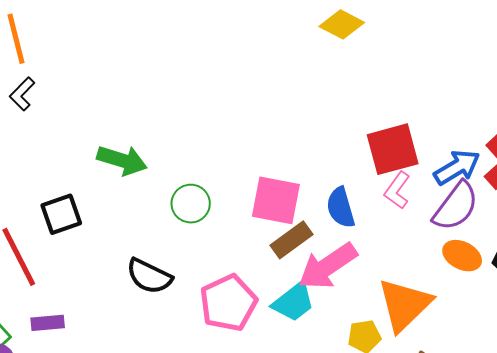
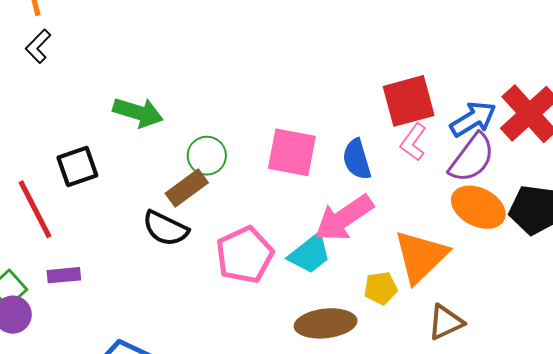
brown rectangle: (292, 240) -> (187, 188), moved
orange ellipse: (462, 256) -> (478, 207), size x1.4

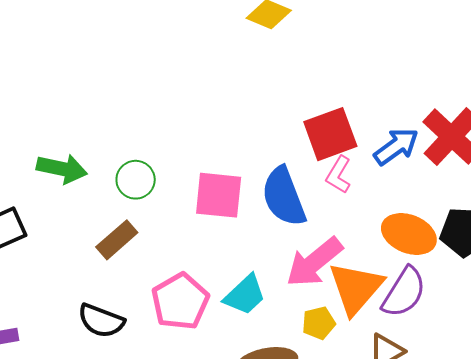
green circle: (207, 156) -> (136, 180), moved
purple semicircle: (472, 158) -> (404, 292), moved
blue semicircle: (357, 159) -> (284, 197), size x1.5
pink arrow: (344, 218) -> (314, 262), moved
black semicircle: (165, 228) -> (101, 321), moved

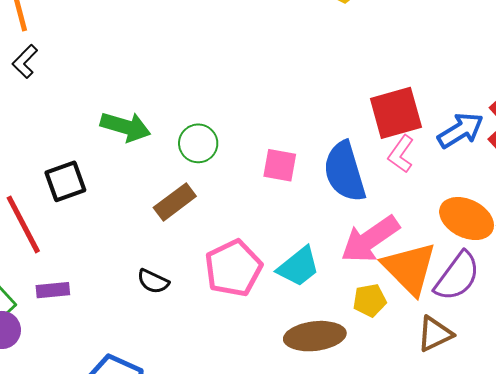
pink square: (219, 195) -> (280, 165), size x0.7
orange triangle: (356, 288) -> (409, 268), turned -30
black semicircle: (101, 321) -> (153, 281), size x0.7

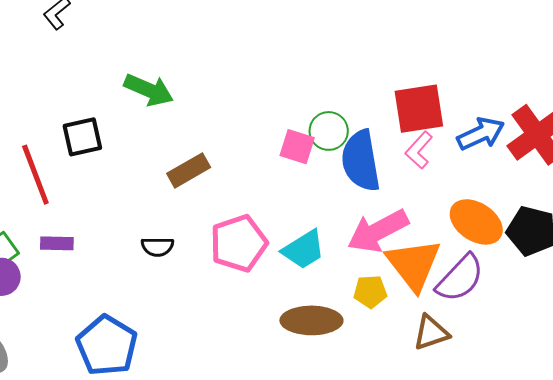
green circle: (198, 143) -> (329, 131), moved
black semicircle: (153, 281) -> (157, 247), turned -32

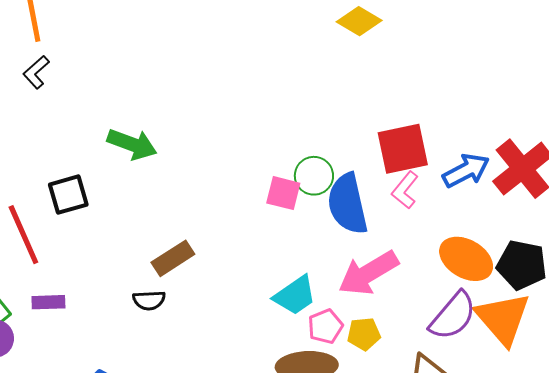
brown rectangle: (189, 170) -> (173, 258), moved
pink pentagon: (239, 243) -> (325, 326), moved, size x0.6
orange triangle: (414, 264) -> (503, 318), moved

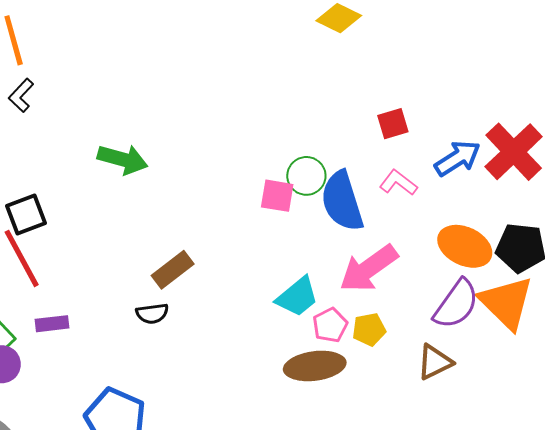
red square: (403, 149) -> (393, 124), moved, size x0.6
pink L-shape: (405, 190) -> (398, 183), turned 93
black square: (68, 195) -> (26, 214), moved

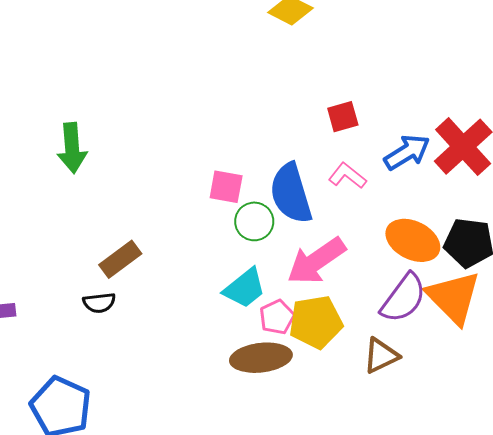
green arrow: (123, 159) -> (72, 148), turned 69
green circle: (306, 176) -> (254, 221), moved
yellow pentagon: (369, 329) -> (316, 322), size x1.6

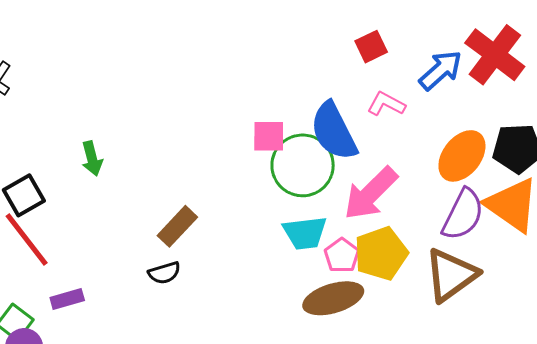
green arrow: (72, 148) -> (92, 159), moved, size x0.7
green circle: (254, 221) -> (303, 165), size x1.6
orange ellipse: (413, 240) -> (462, 156), turned -68
cyan trapezoid: (245, 288) -> (305, 233), turned 42
brown triangle: (381, 356) -> (451, 275), size x1.5

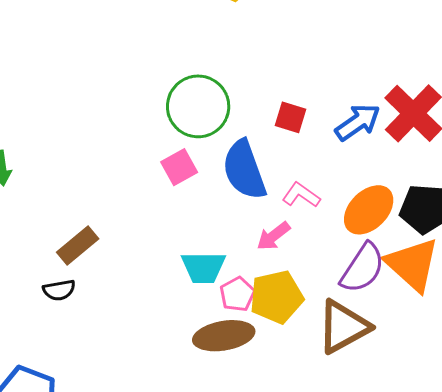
red square: (371, 47) -> (291, 117), moved, turned 36
pink L-shape: (386, 104) -> (301, 195), moved
pink square: (269, 136) -> (179, 167), turned -36
green circle: (303, 165) -> (198, 106), moved
pink arrow: (371, 193) -> (273, 236), size x0.6

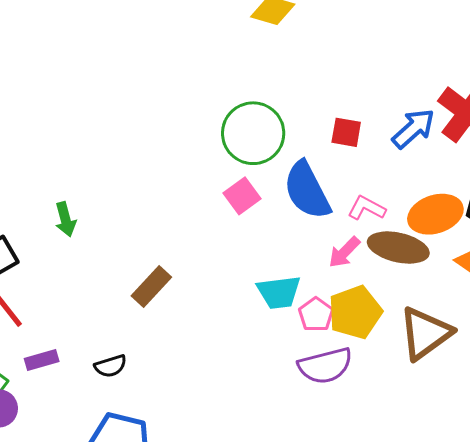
orange ellipse: (369, 210) -> (435, 214), turned 34
purple semicircle: (363, 268) -> (325, 366), moved, turned 50
black semicircle: (59, 290) -> (111, 366), moved
brown ellipse: (224, 336) -> (398, 248), moved, turned 30

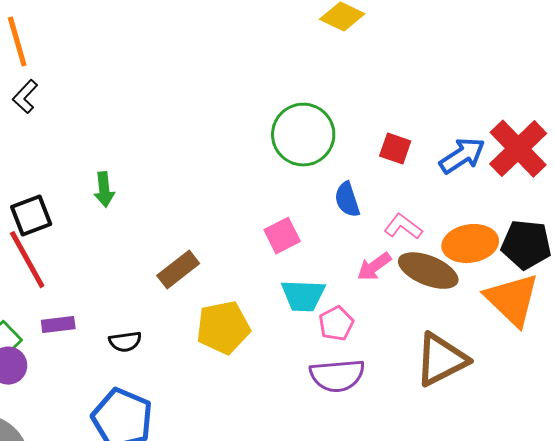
blue semicircle: (307, 190) -> (347, 200), size x0.6
pink square: (242, 196) -> (282, 236), moved
yellow pentagon: (355, 312) -> (223, 328), moved

